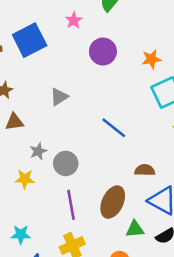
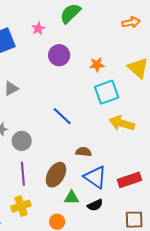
gray triangle: (59, 97) -> (11, 88), moved

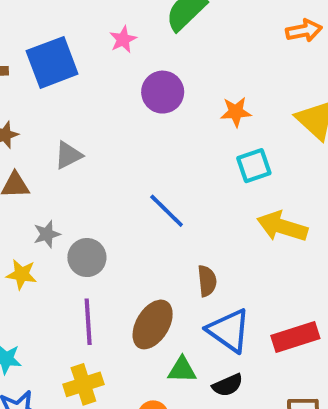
cyan square: (107, 92) -> (254, 166), size x0.7
brown semicircle: (84, 152) -> (207, 281), turned 77

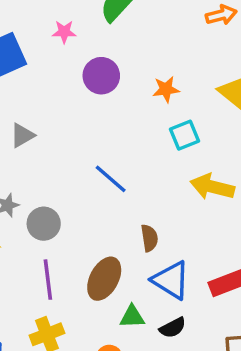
pink star: (123, 39) -> (64, 32), turned 30

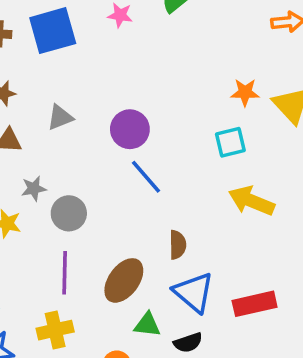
purple circle: (101, 76) -> (130, 129), moved
orange star: (166, 89) -> (245, 92), moved

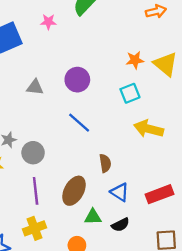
gray triangle: (60, 117) -> (35, 87), moved, turned 36
purple circle: (130, 129) -> (77, 80), moved
blue triangle: (194, 292) -> (120, 192), size x0.7

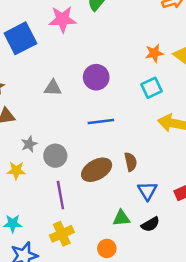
pink star: (48, 22) -> (62, 19), size x1.6
blue line: (79, 123) -> (101, 122), turned -45
brown ellipse: (74, 191) -> (97, 170), moved, turned 36
blue triangle: (120, 192) -> (147, 191), turned 30

